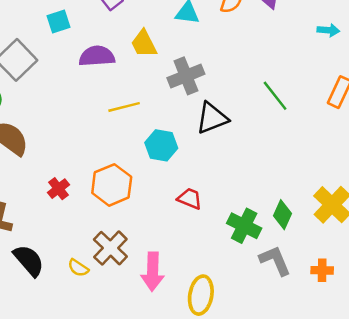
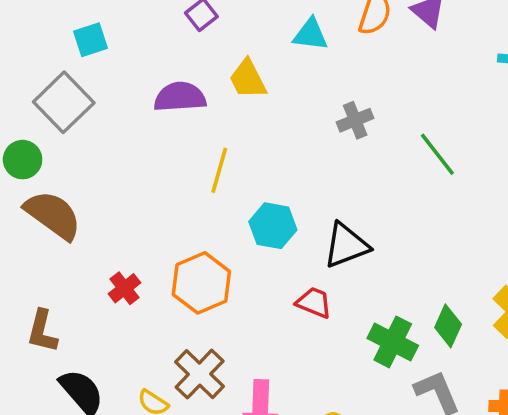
cyan square: (58, 22) -> (90, 40), moved
gray cross: (186, 76) -> (355, 120), moved, size x0.7
yellow line: (124, 107) -> (219, 170), turned -60
black triangle: (212, 118) -> (346, 245), moved

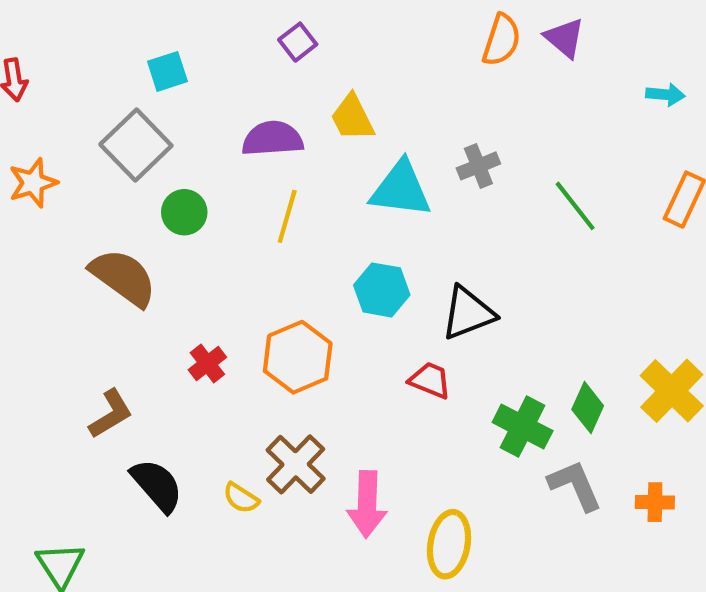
cyan triangle: (310, 34) -> (401, 189), moved, size x1.5
green circle: (23, 160) -> (184, 212), moved
yellow line: (219, 170) -> (287, 216), moved
brown L-shape: (42, 331) -> (111, 414), turned -135

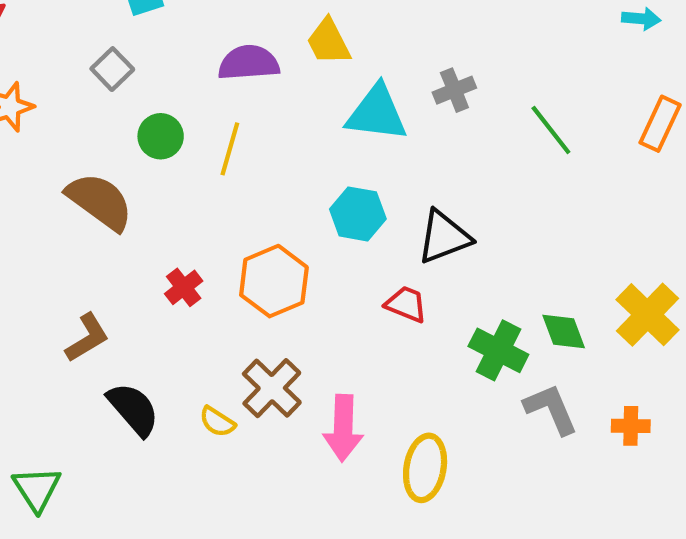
gray square: (136, 145) -> (112, 69), size x0.6
yellow line: (287, 216) -> (230, 149), moved
green diamond: (588, 408) -> (564, 331), turned -45

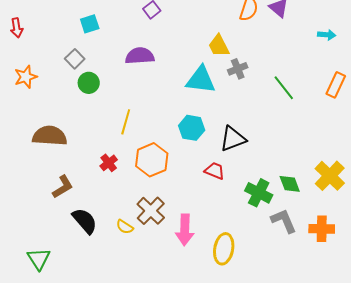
yellow trapezoid: (328, 42) -> (219, 46), moved
green circle: (161, 136) -> (89, 83), moved
yellow line: (230, 149) -> (126, 122), moved
brown semicircle: (100, 201) -> (50, 136), moved, turned -32
orange cross: (631, 426) -> (322, 229), size x1.4

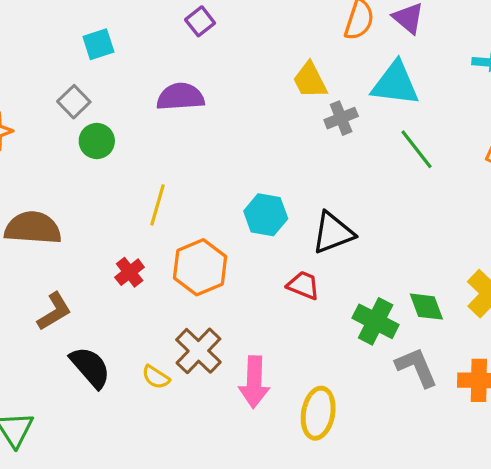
cyan triangle: (201, 80) -> (395, 84), moved

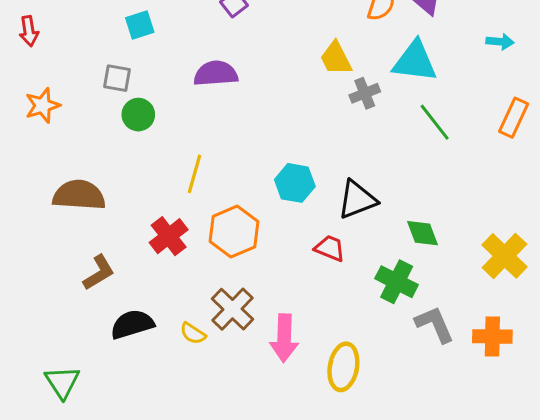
gray square: (74, 102) -> (117, 78), turned -36
red cross: (130, 272) -> (169, 236), size x1.4
green diamond: (426, 307) -> (422, 233), moved
black semicircle: (90, 367) -> (132, 324), turned -66

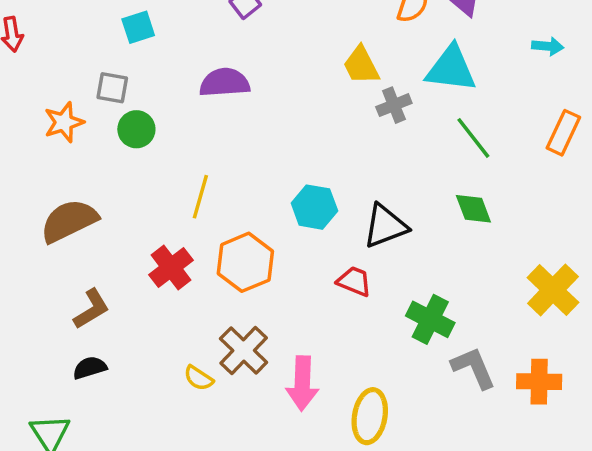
orange star: (43, 105) -> (64, 122), moved
brown semicircle: (79, 195) -> (69, 221), turned -30
green diamond: (422, 233) -> (473, 209), moved
black semicircle: (132, 324) -> (90, 368), moved, size x0.7

